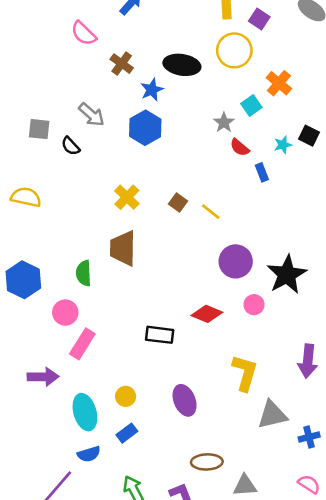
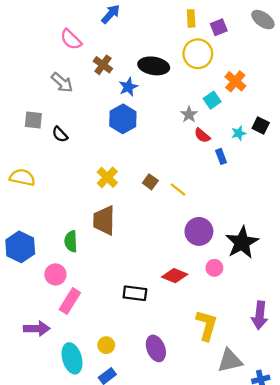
purple square: (259, 19) -> (219, 27), turned 35
gray arrow: (91, 115) -> (62, 82), moved

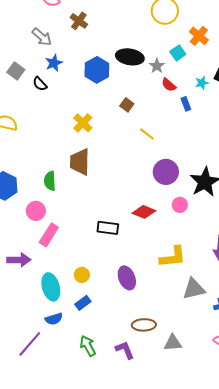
black ellipse: (154, 66) -> (130, 57), moved
blue star: (128, 87) -> (54, 63), moved
gray square: (33, 120) -> (16, 71), turned 30
brown square: (150, 182) -> (127, 105), moved
yellow L-shape: (207, 325) -> (173, 257), turned 68

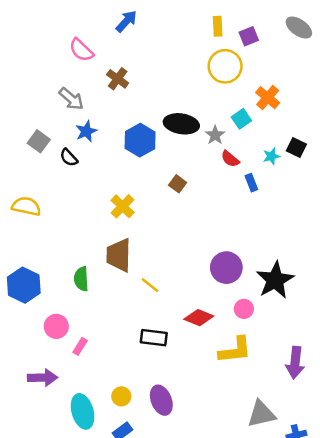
yellow line: (147, 134) -> (150, 285), moved
pink circle: (36, 211) -> (56, 326), moved
pink rectangle: (49, 235) -> (80, 346), size x0.6
yellow L-shape: (173, 257) -> (235, 350), moved
purple ellipse: (127, 278) -> (161, 400), moved

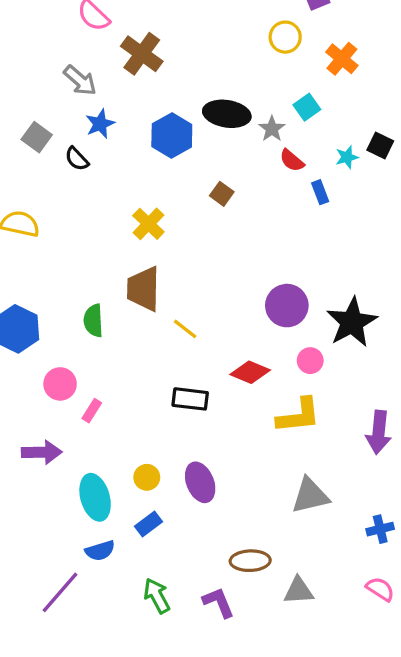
yellow circle: (225, 66) -> (285, 37), size x0.7
brown cross: (118, 79) -> (142, 54), size x1.4
orange cross: (268, 98) -> (342, 59), moved
gray triangle: (261, 414) -> (310, 496), moved

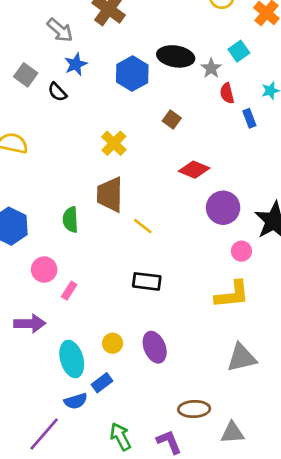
red semicircle: (292, 160) -> (227, 93), turned 36
red diamond: (250, 372) -> (194, 170), moved
blue rectangle: (148, 524) -> (102, 383), moved

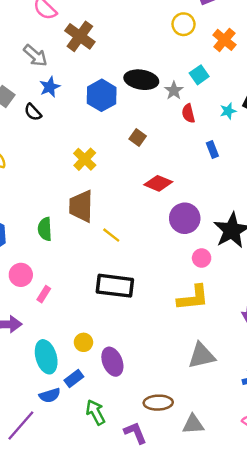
blue rectangle: (249, 118) -> (212, 150), moved
black rectangle: (147, 281) -> (115, 286), size x1.4
purple ellipse: (155, 347) -> (112, 362), moved
green arrow: (120, 437) -> (96, 412), moved

